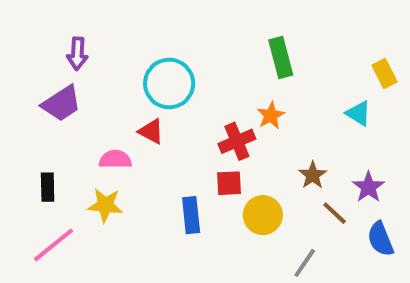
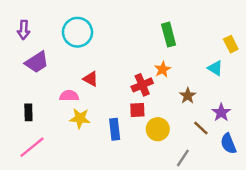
purple arrow: (77, 54) -> (24, 30), moved
cyan circle: (169, 83) -> (77, 32), moved
brown star: (313, 175) -> (188, 96), moved
yellow star: (105, 205) -> (80, 118), moved

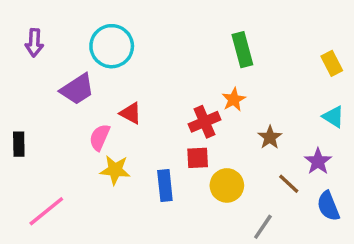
purple trapezoid: (37, 62) -> (77, 89), moved
cyan triangle: (215, 68) -> (333, 117), moved
pink semicircle: (69, 96) -> (100, 137), turned -66
black rectangle: (28, 112) -> (19, 144), moved

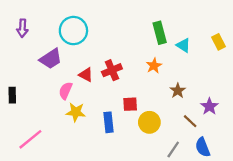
cyan triangle: (333, 117) -> (183, 45), moved
red cross: (205, 122) -> (112, 70), moved
blue semicircle: (328, 206) -> (203, 147), moved

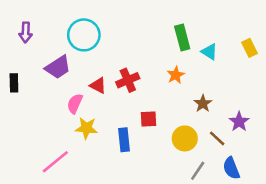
black rectangle: (12, 95) -> (14, 83), moved
yellow circle: (149, 122) -> (185, 138), moved
pink line: (30, 139) -> (55, 162), moved

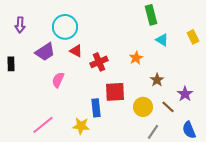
green rectangle: (182, 38) -> (151, 15), moved
red triangle: (98, 85) -> (76, 51), moved
red square: (149, 119) -> (115, 92), size x1.5
yellow star: (86, 128) -> (81, 126), moved
blue semicircle: (231, 168) -> (189, 130), moved

